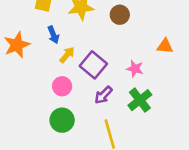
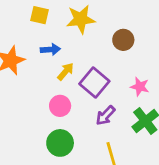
brown circle: (120, 15) -> (123, 40), moved
blue arrow: (53, 35) -> (50, 49), turned -72

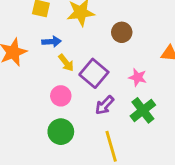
yellow arrow: (66, 71) -> (66, 63), turned 102

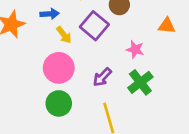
purple square: (94, 73) -> (94, 26), moved
pink circle: (61, 96) -> (59, 68), size x1.5

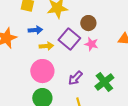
yellow arrow: (64, 35) -> (46, 46), turned -56
pink star: (135, 49) -> (91, 44), moved

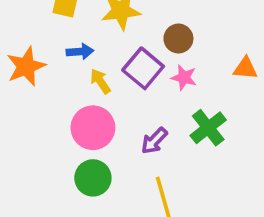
yellow arrow: (46, 46) -> (100, 81), turned -120
green cross: (104, 82) -> (208, 128), moved

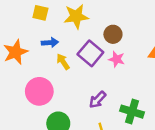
pink circle: (93, 128) -> (39, 91), moved
green cross: (208, 128) -> (132, 112), moved, turned -35

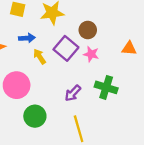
green cross: (132, 112) -> (106, 87), moved

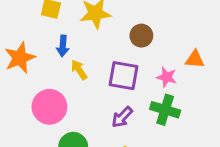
blue arrow: (27, 38) -> (63, 46), turned 98
purple square: (66, 48) -> (124, 76), moved, turned -30
pink star: (91, 54) -> (167, 77), moved

